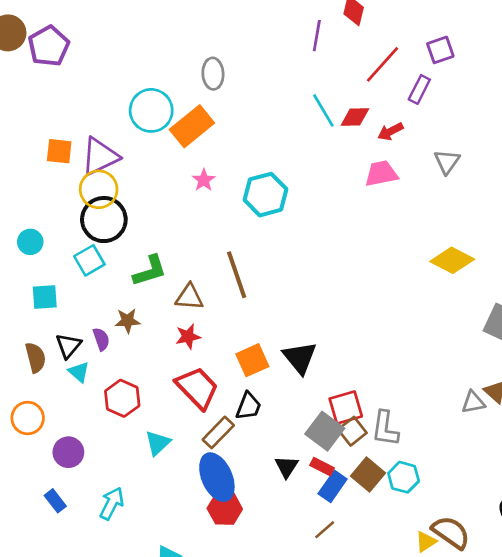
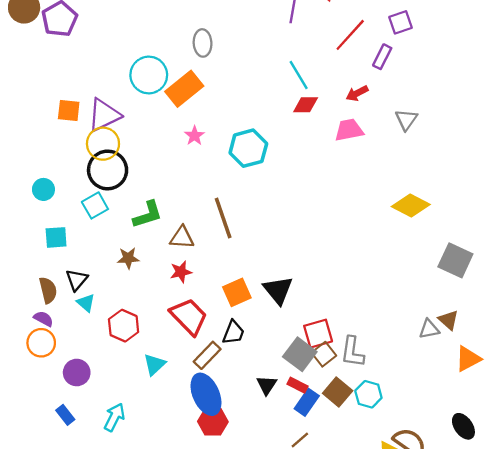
red diamond: (355, 117) -> (306, 105), moved
purple semicircle: (101, 339) -> (43, 319), moved, turned -42

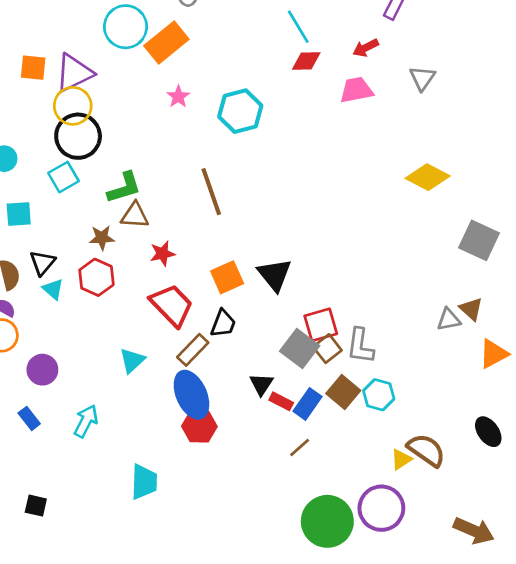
brown triangle: (182, 237) -> (135, 215), moved
red hexagon: (124, 326) -> (96, 277), moved
red rectangle: (298, 385) -> (281, 401), moved

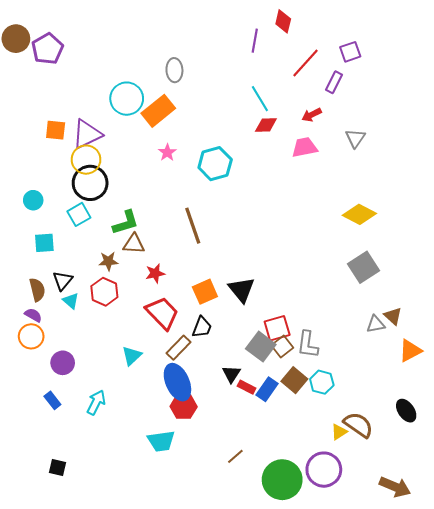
gray square: (479, 240) -> (363, 267), moved, turned 32
brown line: (300, 447) -> (235, 456), moved
cyan trapezoid: (144, 482) -> (161, 441), moved, turned 80

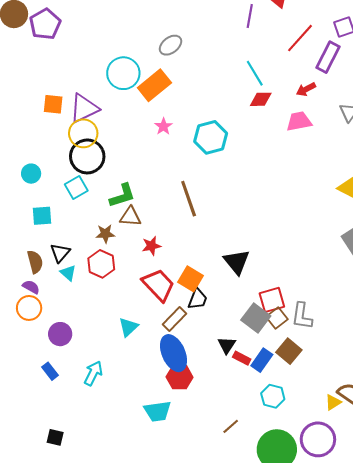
gray ellipse: (174, 70) -> (171, 45), turned 55
purple rectangle: (334, 82) -> (328, 57), size x1.4
orange square: (205, 292) -> (191, 279), moved, turned -35
cyan hexagon: (322, 382) -> (273, 396), moved

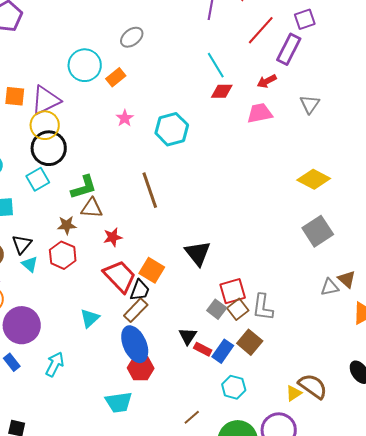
orange rectangle: (154, 85) -> (116, 77), size x0.6
black trapezoid: (198, 299) -> (140, 290), moved
gray square: (256, 318) -> (217, 309), size x0.7
purple circle: (60, 334) -> (22, 325), size x1.6

